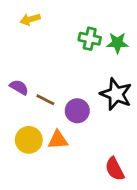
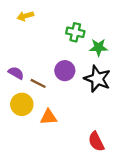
green star: (117, 43) -> (99, 47), moved
purple circle: (77, 111) -> (65, 71), moved
yellow circle: (29, 140) -> (22, 104), moved

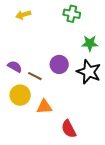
green cross: (75, 32) -> (72, 14), moved
red semicircle: (96, 142) -> (69, 129), moved

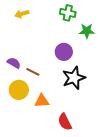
green star: (90, 43) -> (87, 31), moved
purple circle: (59, 64) -> (64, 52), moved
black star: (89, 72) -> (74, 78), moved, turned 30

